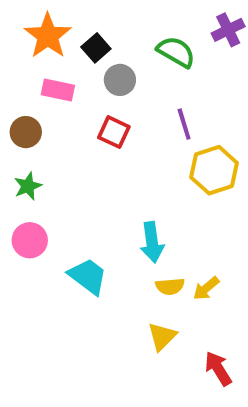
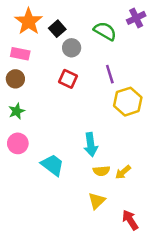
pink rectangle: (58, 90) -> (20, 54), moved

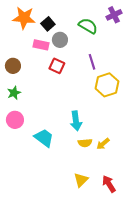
orange star: (29, 22) -> (24, 18), turned -30
pink rectangle: (20, 54) -> (41, 45), moved
yellow triangle: (97, 201) -> (81, 180), moved

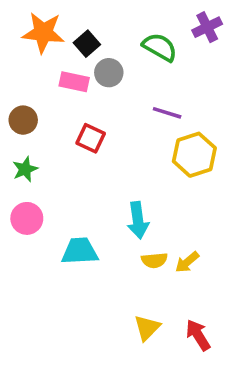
purple line: (92, 62) -> (167, 113), turned -56
red square: (57, 66) -> (91, 138), moved
cyan trapezoid: (44, 138) -> (80, 251), turned -40

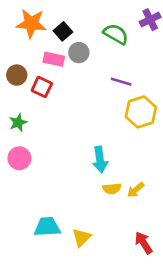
brown circle: (23, 120) -> (17, 75), moved
red square: (91, 138) -> (42, 87), moved
cyan trapezoid: (80, 251) -> (47, 227), moved
yellow triangle: (147, 328) -> (81, 237), moved

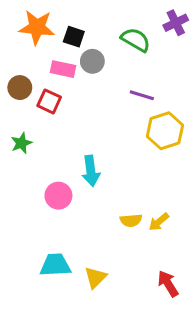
black square: (63, 31) -> (74, 37), turned -30
pink circle: (19, 158) -> (58, 196), moved
cyan arrow: (100, 160) -> (91, 171), moved

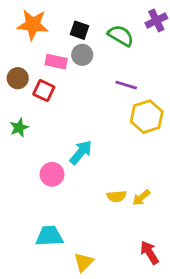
black square: (74, 37) -> (79, 30), moved
cyan arrow: (91, 171) -> (81, 152), turned -132
yellow triangle: (95, 277) -> (84, 262), moved

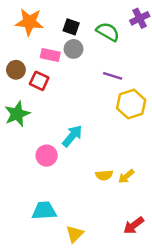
green star: (19, 128) -> (17, 114), size x1.5
red arrow: (149, 253) -> (134, 225), turned -95

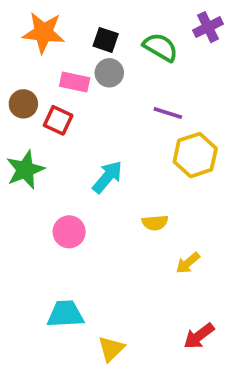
cyan arrow: (72, 136) -> (107, 177), moved
yellow semicircle: (104, 175) -> (155, 223), moved

